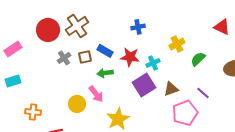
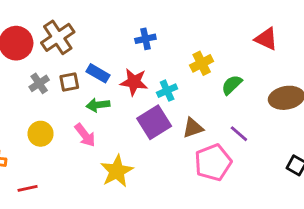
yellow circle: (77, 104) -> (41, 134), moved

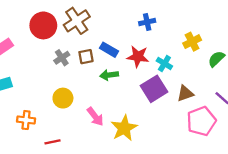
cyan cross: (167, 91) -> (164, 63), turned -35
pink arrow: (85, 135) -> (95, 117), moved

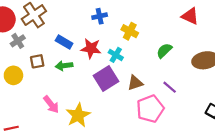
yellow cross: (192, 42) -> (130, 31), moved, turned -35
brown square: (86, 57) -> (37, 61), moved
gray cross: (62, 58) -> (18, 41), moved
yellow circle: (63, 98) -> (13, 75), moved

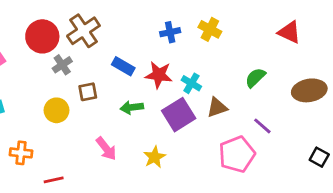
yellow cross: (130, 31) -> (210, 29), moved
green arrow: (64, 66) -> (132, 107), moved
brown triangle: (135, 83) -> (217, 107), moved
yellow star: (78, 115) -> (154, 157), moved, size x0.7

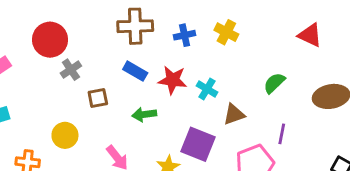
brown cross: (83, 31) -> (135, 26), moved, turned 32
yellow circle: (56, 110) -> (65, 135), moved
purple square: (179, 115) -> (198, 144), moved, turned -36
purple line: (262, 126) -> (282, 134), turned 60

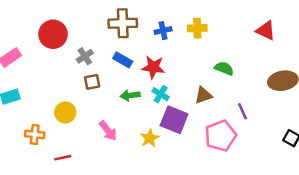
yellow cross: (226, 32) -> (197, 28), turned -30
gray cross: (71, 70) -> (85, 56), moved
green semicircle: (274, 83) -> (224, 68), moved, turned 66
cyan cross: (207, 89) -> (161, 94), moved
purple line: (282, 134) -> (243, 111), turned -35

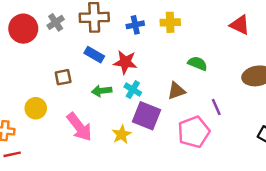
gray cross: (85, 56) -> (56, 22), moved
pink arrow: (108, 131) -> (79, 127), size x1.4
red line: (63, 158) -> (12, 154), moved

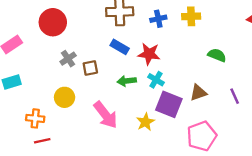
gray cross: (56, 22) -> (68, 59), moved
brown triangle: (176, 91) -> (198, 93), moved
pink pentagon: (194, 132) -> (202, 136), moved

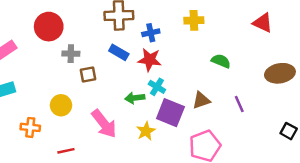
blue cross: (158, 19) -> (151, 33), moved
gray cross: (68, 59) -> (71, 54), moved, turned 35
green arrow: (127, 81) -> (135, 98), moved
red line: (42, 141) -> (66, 151), moved

